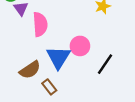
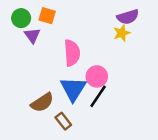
pink semicircle: (40, 24) -> (72, 53), moved
black line: (105, 64) -> (98, 96), moved

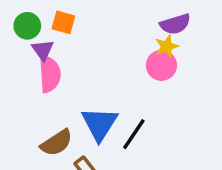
pink semicircle: (72, 53) -> (50, 74), moved
pink circle: (97, 76) -> (161, 65), moved

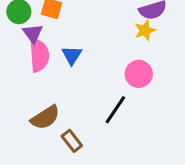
pink circle: (161, 65) -> (139, 74), moved
blue triangle: (100, 124) -> (72, 55), moved, size x0.6

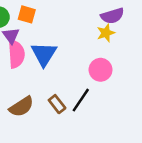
blue triangle: (72, 55) -> (44, 54), size x1.5
brown rectangle: (72, 141) -> (57, 104), moved

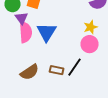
yellow star: (106, 33) -> (91, 27), moved
brown rectangle: (57, 104) -> (57, 70), turned -40

